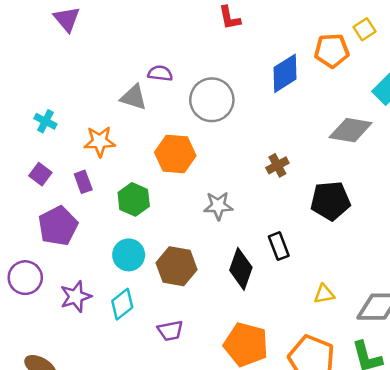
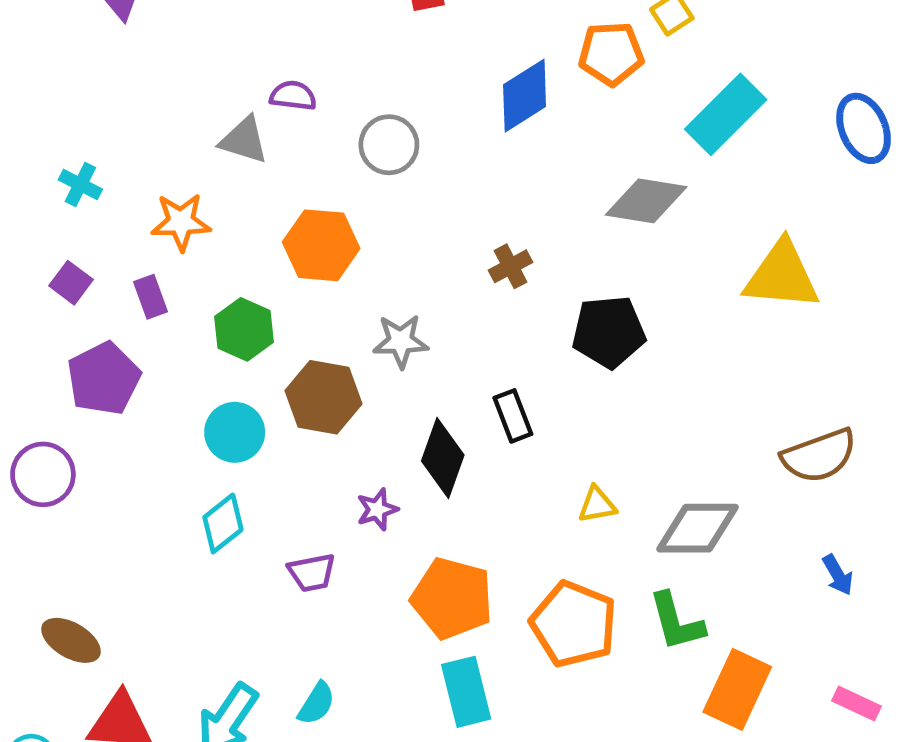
gray circle: (212, 100) -> (389, 145), size x0.7
brown hexagon: (177, 266) -> (323, 397), moved
purple star: (76, 297) -> (377, 509), moved, size x0.7

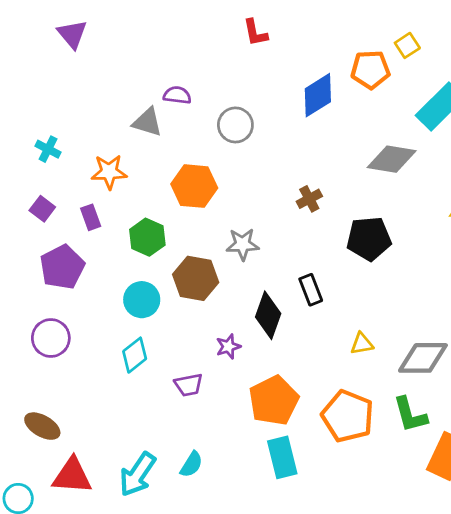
purple circle: (43, 474) -> (51, 338), moved
orange pentagon: (452, 598) -> (274, 400), turned 30

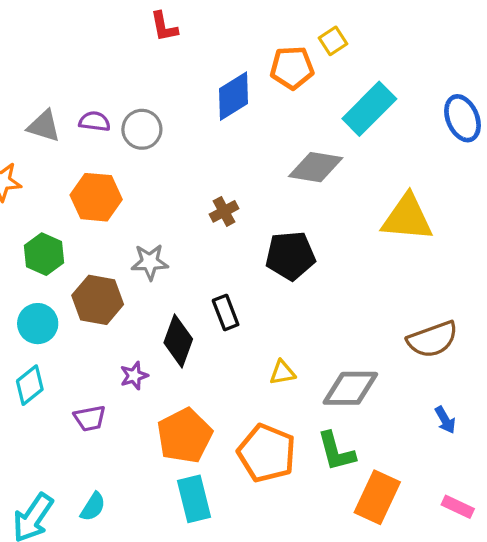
purple semicircle: (177, 95) -> (95, 121), moved

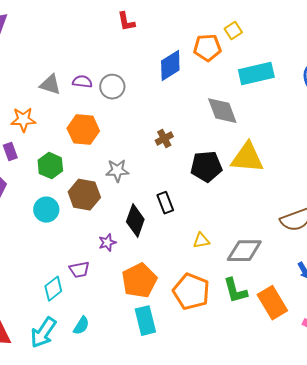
cyan rectangle: (369, 109) -> (256, 74), turned 32
gray diamond: (316, 167) -> (222, 111), turned 60
yellow triangle: (407, 218) -> (247, 158), moved
cyan diamond: (30, 385) -> (53, 289), moved
orange rectangle: (377, 497) -> (272, 303), moved, turned -56

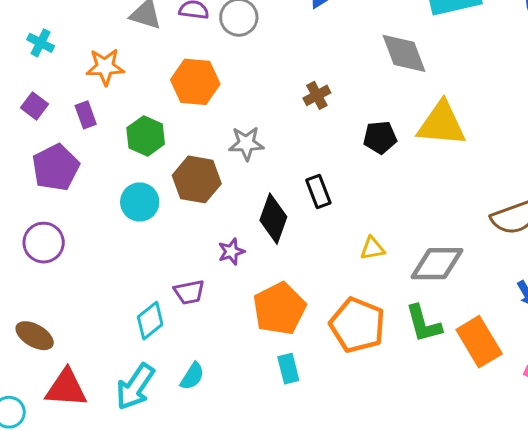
black pentagon: (206, 167) -> (380, 137), size x0.7
cyan rectangle: (145, 321) -> (288, 369), size x0.7

